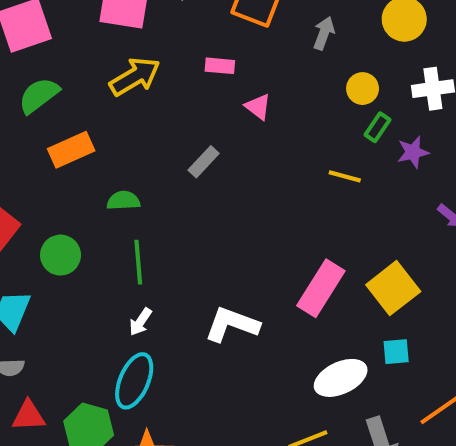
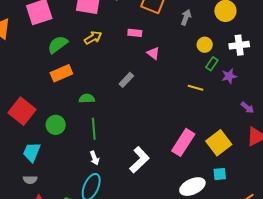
yellow arrow: (135, 77) -> (93, 38), size x0.7
green semicircle: (39, 95) -> (58, 44), moved
white arrow: (140, 322) -> (95, 158), turned -56
white L-shape: (232, 324) -> (139, 160), turned 116

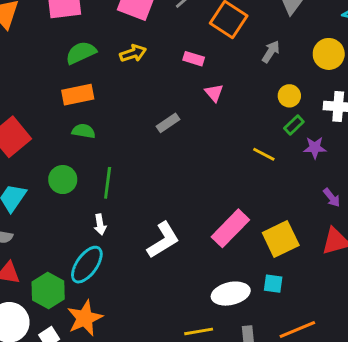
green semicircle: (87, 98) -> (84, 131), moved
green circle: (56, 125) -> (63, 180), moved

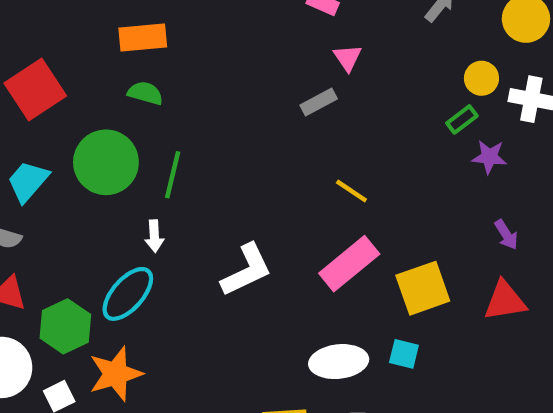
yellow circle: (289, 96) -> (481, 78), moved
gray rectangle: (168, 123) -> (319, 102), moved
yellow line: (264, 154) -> (351, 191), moved
green circle: (63, 180) -> (106, 162), size x1.5

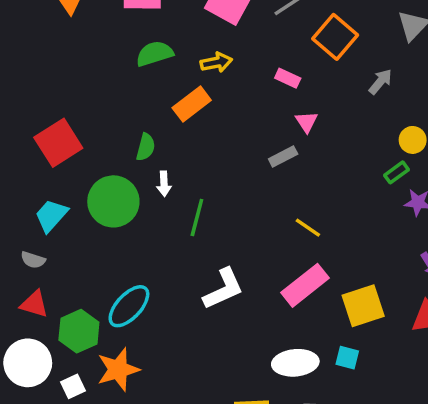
orange rectangle: (143, 37) -> (192, 104), moved, turned -33
green semicircle: (145, 93) -> (146, 147), turned 88
green line: (173, 175) -> (197, 217), moved
white arrow: (154, 236) -> (164, 184), moved

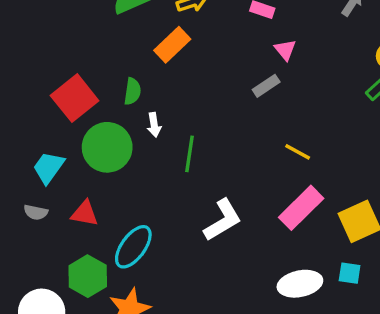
red square: (58, 143) -> (75, 98), moved
red triangle: (34, 304) -> (85, 213), moved

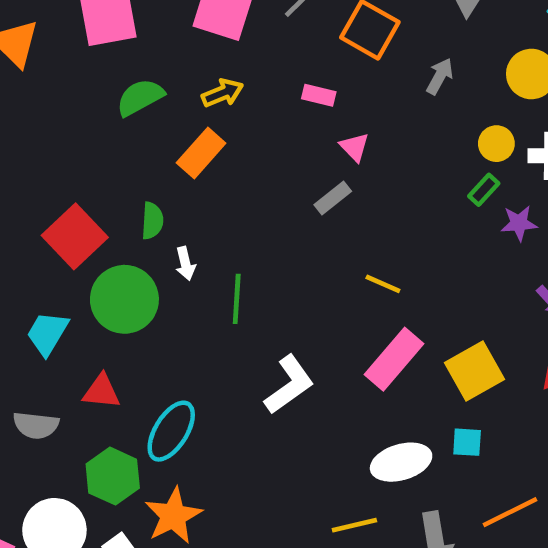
gray semicircle: (36, 212) -> (36, 425), moved, size x1.4

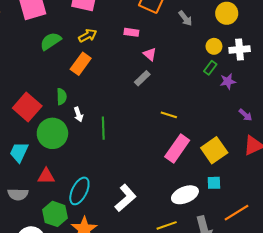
gray arrow: (440, 76) -> (185, 18), turned 119
white L-shape: (289, 385) -> (125, 198), moved

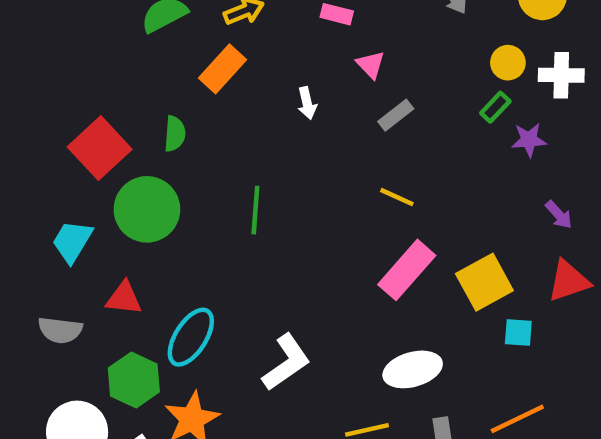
gray rectangle: (142, 78) -> (396, 115), moved
white arrow: (78, 114) -> (307, 103), moved
cyan square: (214, 183) -> (518, 333), moved

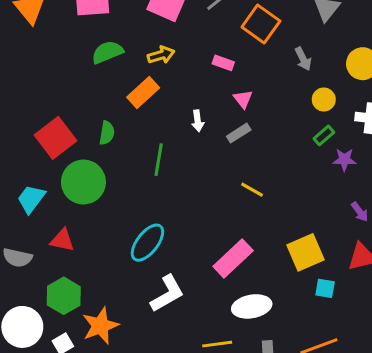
yellow circle: (508, 63) -> (324, 99), moved
gray rectangle: (396, 115) -> (239, 133), moved
green line: (255, 210) -> (159, 160), moved
pink rectangle: (407, 270) -> (233, 258), moved
cyan ellipse: (191, 337) -> (147, 243), moved

